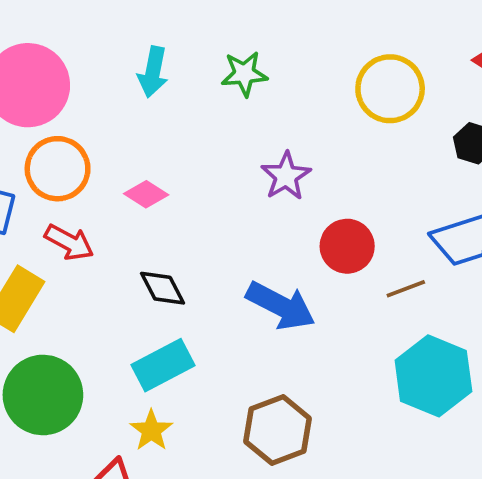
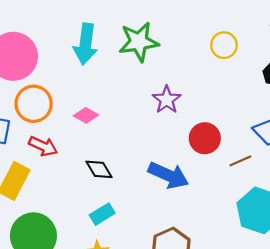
cyan arrow: (153, 72) -> (86, 44), size x1.4
green star: (244, 74) -> (139, 42), size x1.5
yellow circle: (390, 89) -> (224, 45), size x0.7
cyan rectangle: (163, 365) -> (102, 214), size x0.7

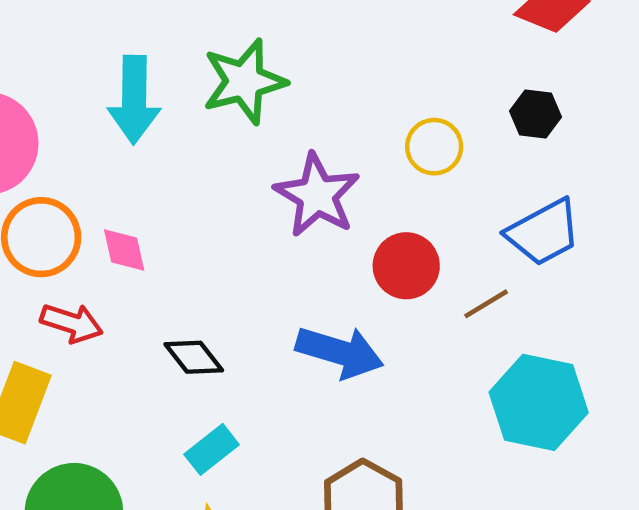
yellow circle: (224, 45) -> (434, 147), moved
purple star: (167, 100) -> (317, 195), size x1.4
pink diamond: (86, 115) -> (124, 250), moved, turned 55

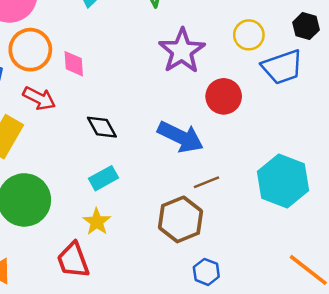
blue trapezoid: (544, 232) -> (282, 67), moved
brown line: (486, 304) -> (207, 182), moved

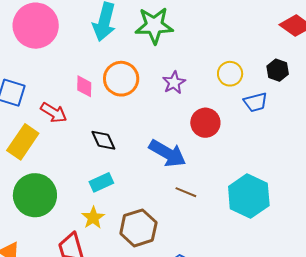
orange circle: (30, 50) -> (121, 79), moved
purple star: (182, 51) -> (174, 83), size x0.6
blue trapezoid: (282, 67) -> (256, 102), size x0.7
brown line: (207, 182) -> (186, 192), turned 40
brown hexagon: (180, 219) -> (138, 228), moved

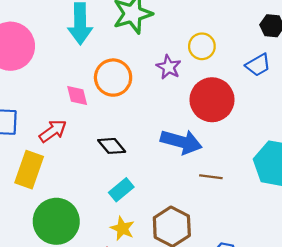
yellow circle: (230, 74) -> (202, 46), moved
red arrow: (54, 113) -> (53, 131), turned -52
red circle: (205, 123) -> (212, 100), size x1.4

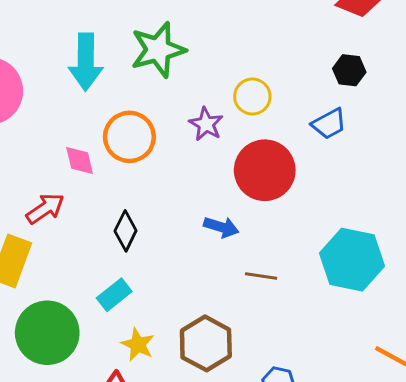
blue arrow: (181, 142) -> (221, 227), size x0.6
black diamond: (112, 146) -> (126, 231), turned 64
cyan rectangle: (121, 190) -> (114, 295), moved

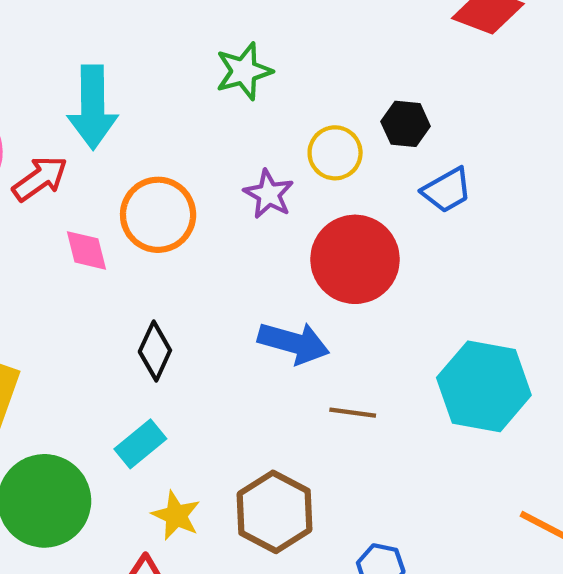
green star: (158, 50) -> (244, 71), moved, size x0.7
black hexagon: (349, 70) -> (406, 124), moved
red arrow: (45, 209) -> (40, 179), moved
blue arrow: (221, 227) -> (294, 343), size x1.4

